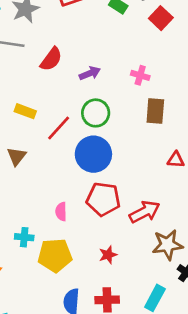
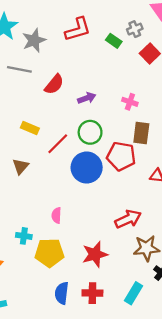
red pentagon: (103, 199) -> (121, 156), moved
red star: (108, 255) -> (95, 254), size x1.6

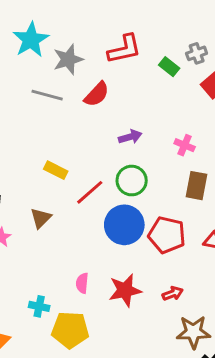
red semicircle: (54, 84) -> (97, 94), moved
red pentagon: (121, 156) -> (167, 235), moved
red arrow: (128, 219) -> (173, 294), size x0.6
red star: (95, 254) -> (125, 290), moved

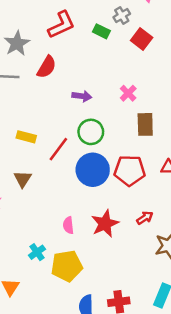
purple arrow: (130, 137) -> (82, 96), turned 36
pink cross: (185, 145) -> (128, 93), turned 35
cyan cross: (39, 306) -> (37, 252), turned -35

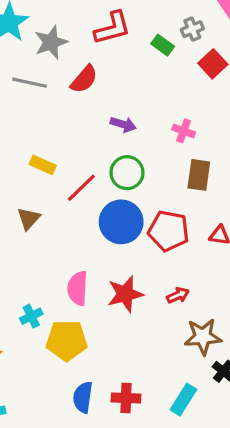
pink cross: (128, 93) -> (184, 131), turned -35
pink semicircle: (68, 225) -> (78, 288), size x1.5

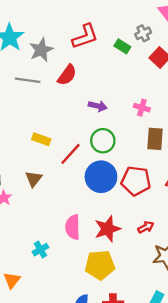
yellow pentagon: (67, 340) -> (100, 265), moved

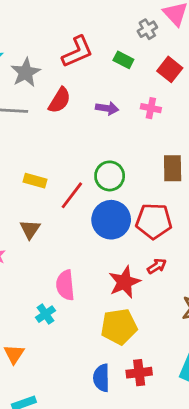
gray cross: (143, 33) -> (147, 29), moved
purple arrow: (98, 106) -> (107, 108), moved
pink cross: (142, 108) -> (151, 108), moved
pink semicircle: (73, 227) -> (65, 285), moved
red arrow: (146, 227) -> (157, 266), moved

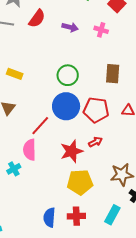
red line: (72, 195) -> (40, 126), moved
yellow pentagon: (119, 327) -> (80, 182), moved

